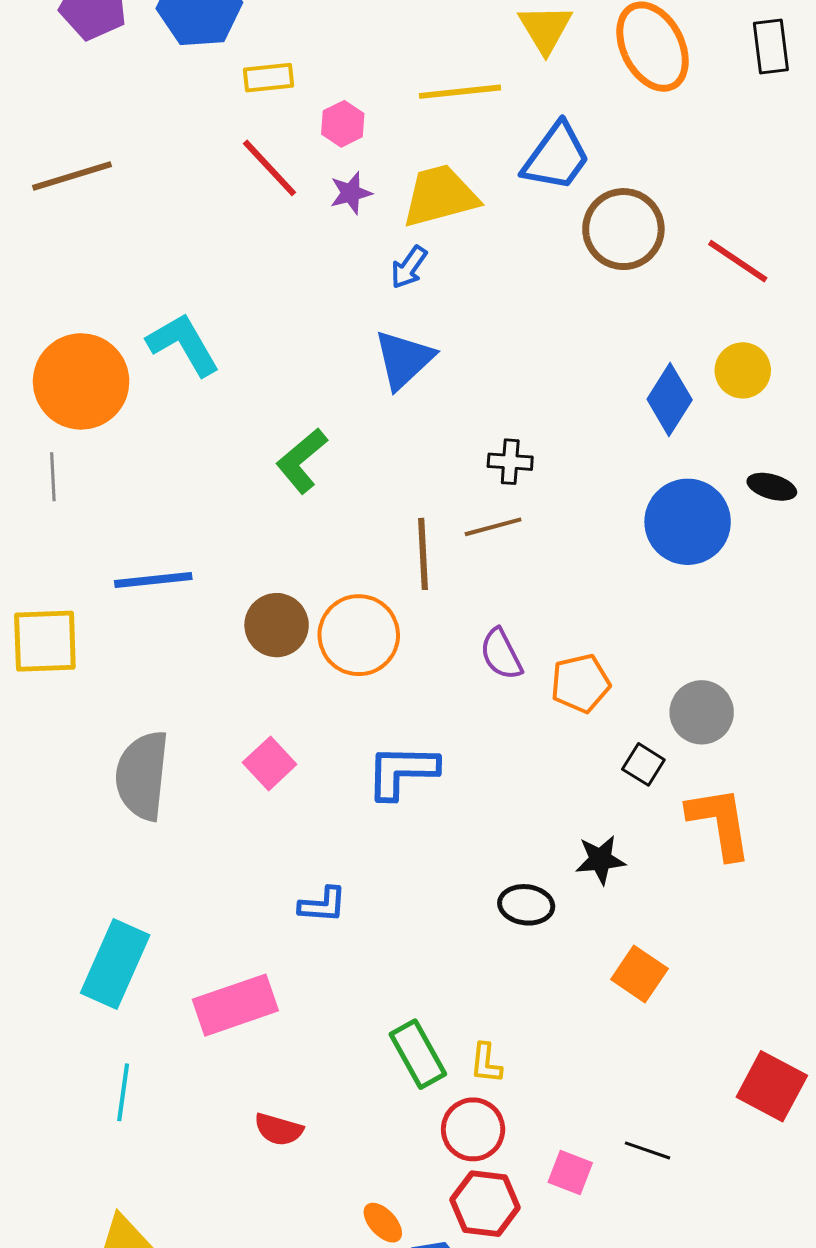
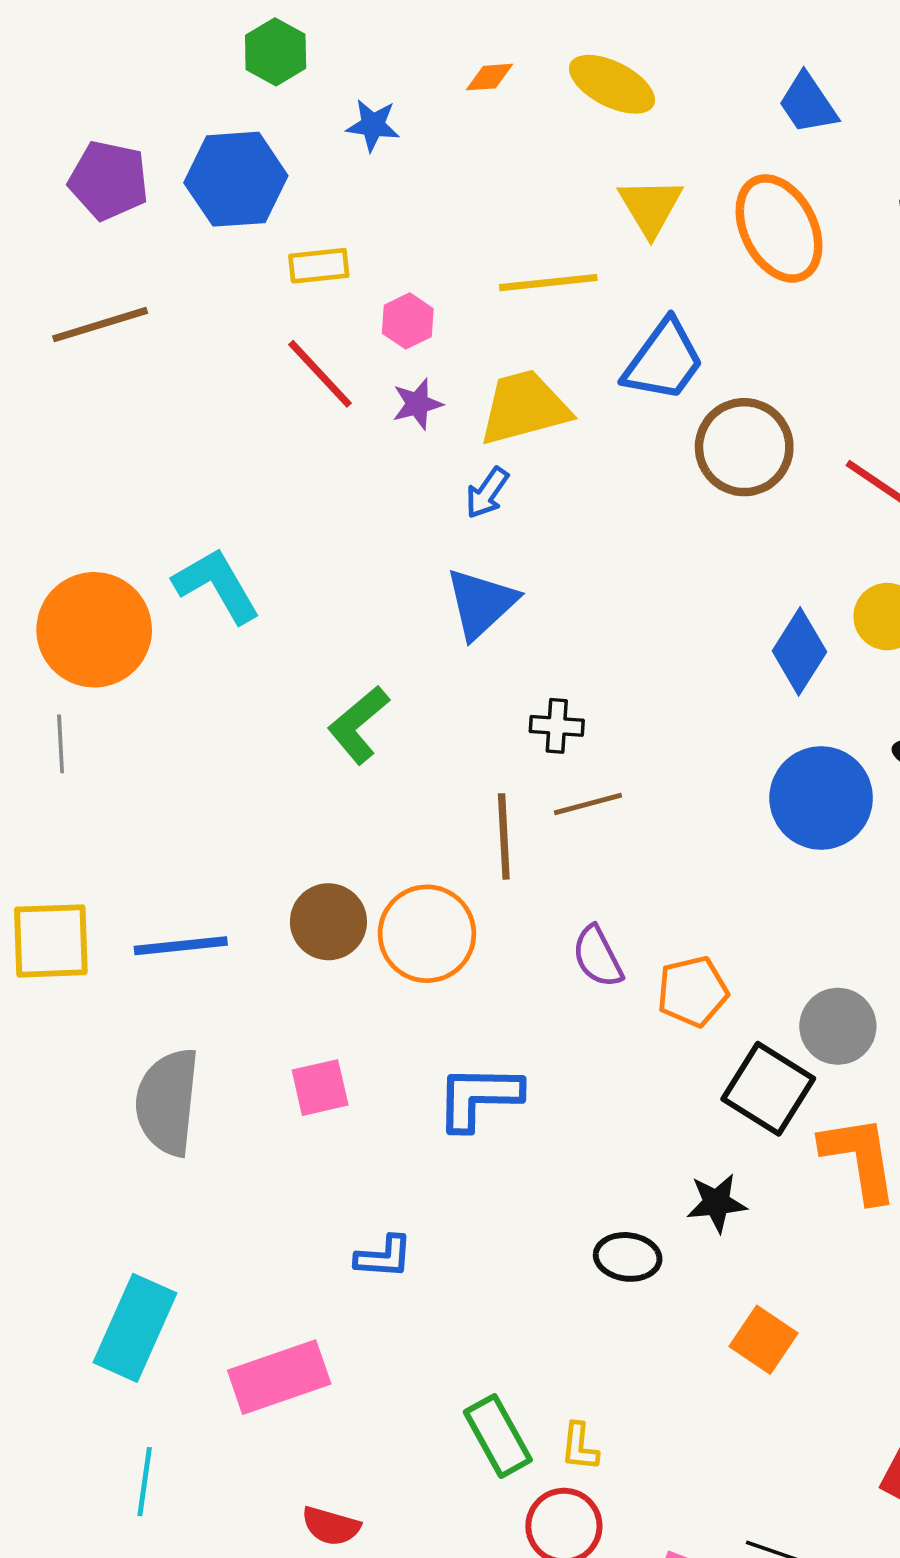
brown line: (72, 176) -> (100, 325), moved
black cross: (510, 462) -> (557, 726), moved
blue line: (153, 580) -> (181, 946), moved
pink square: (270, 763) -> (320, 1088), turned 30
black square: (643, 764) -> (768, 1089), size x1.8

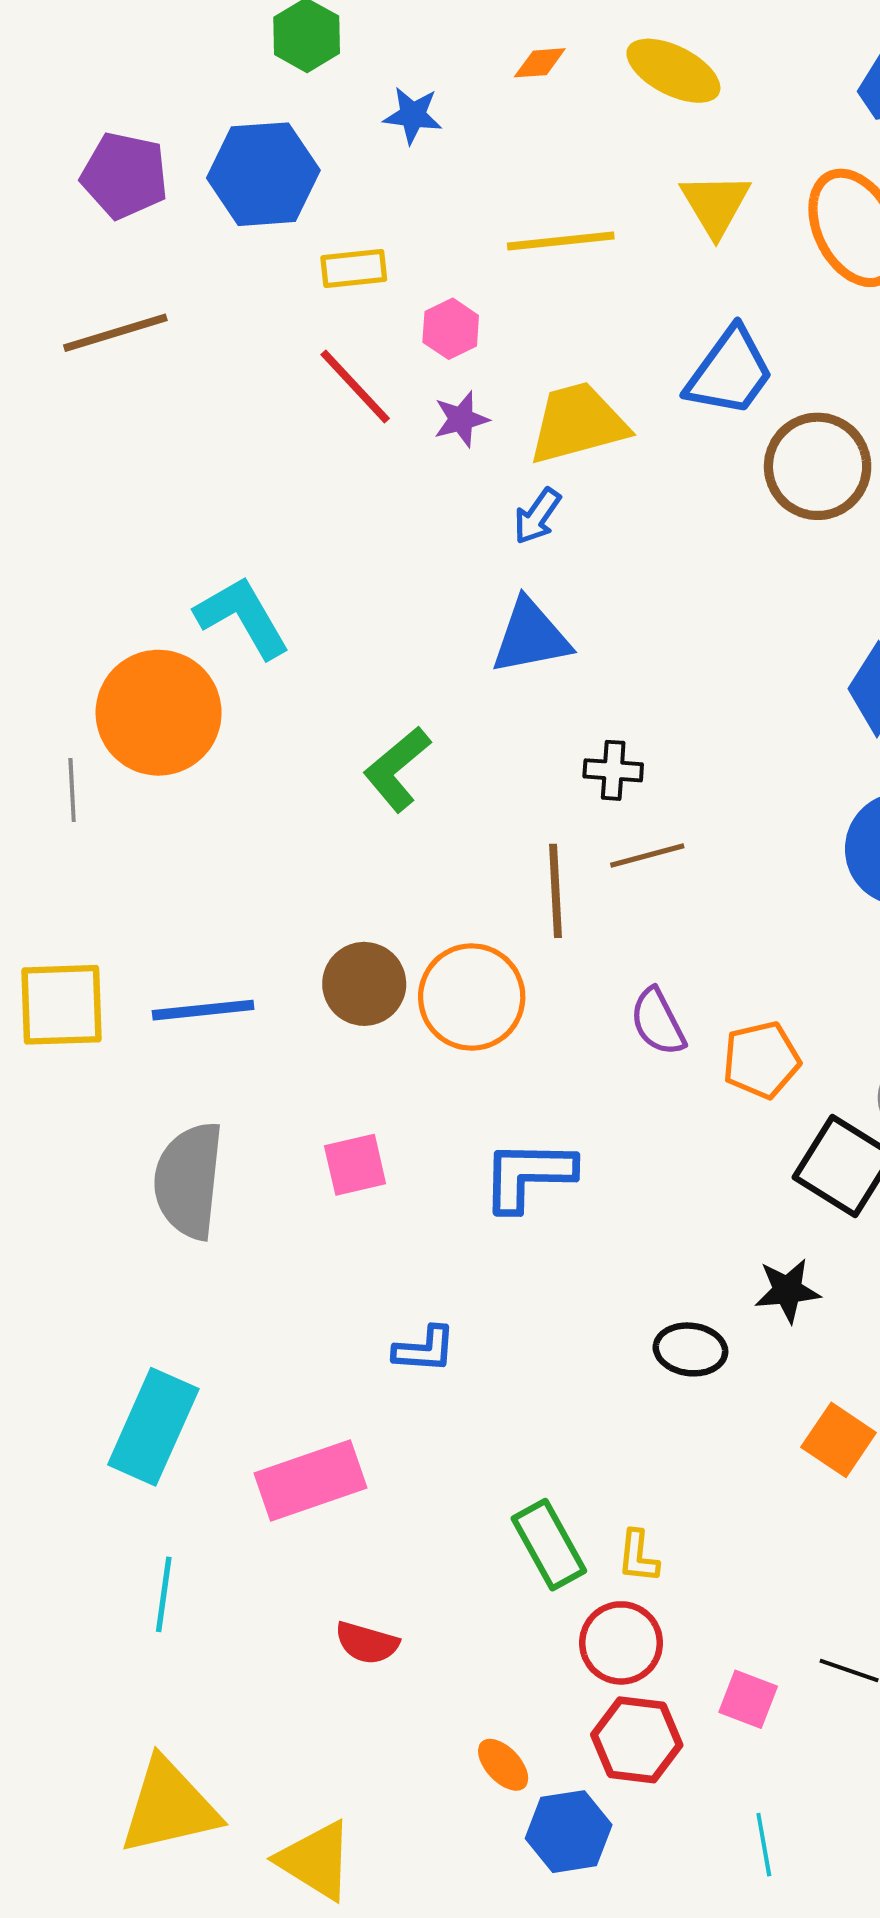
yellow line: (548, 283) -> (561, 241), moved
blue triangle: (481, 603) -> (531, 637), turned 32
orange circle: (94, 630) -> (159, 713), moved

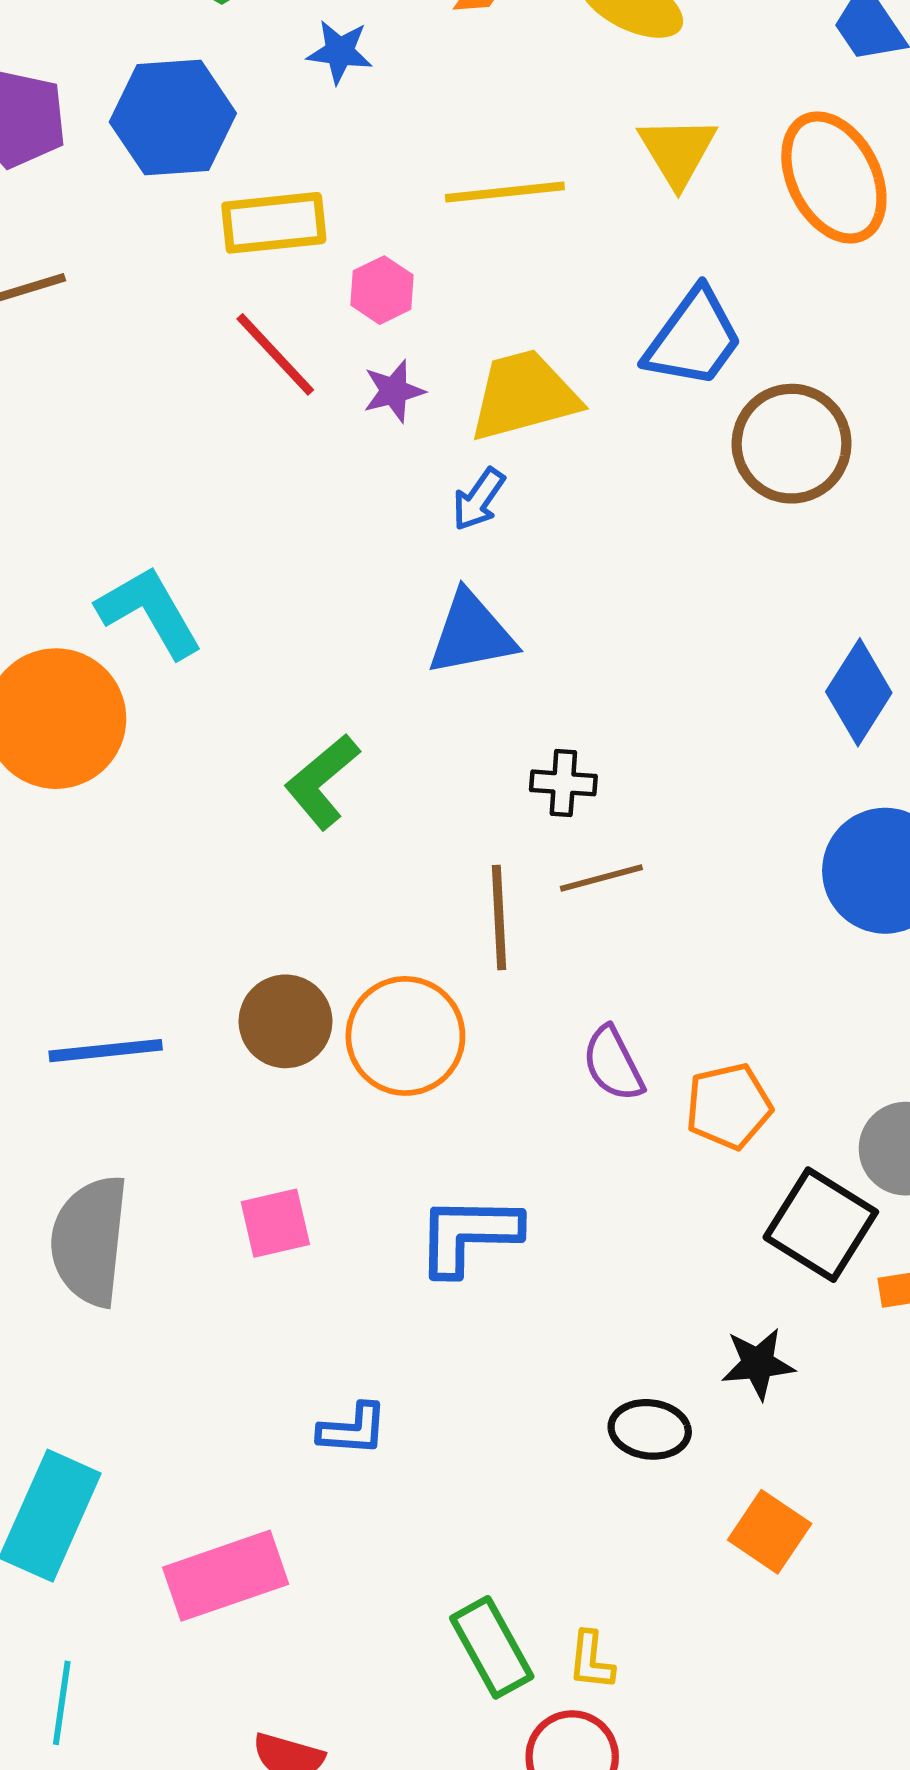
yellow rectangle: (354, 269) -> (274, 223), size x1.4
orange square: (839, 1440) -> (770, 1532), moved

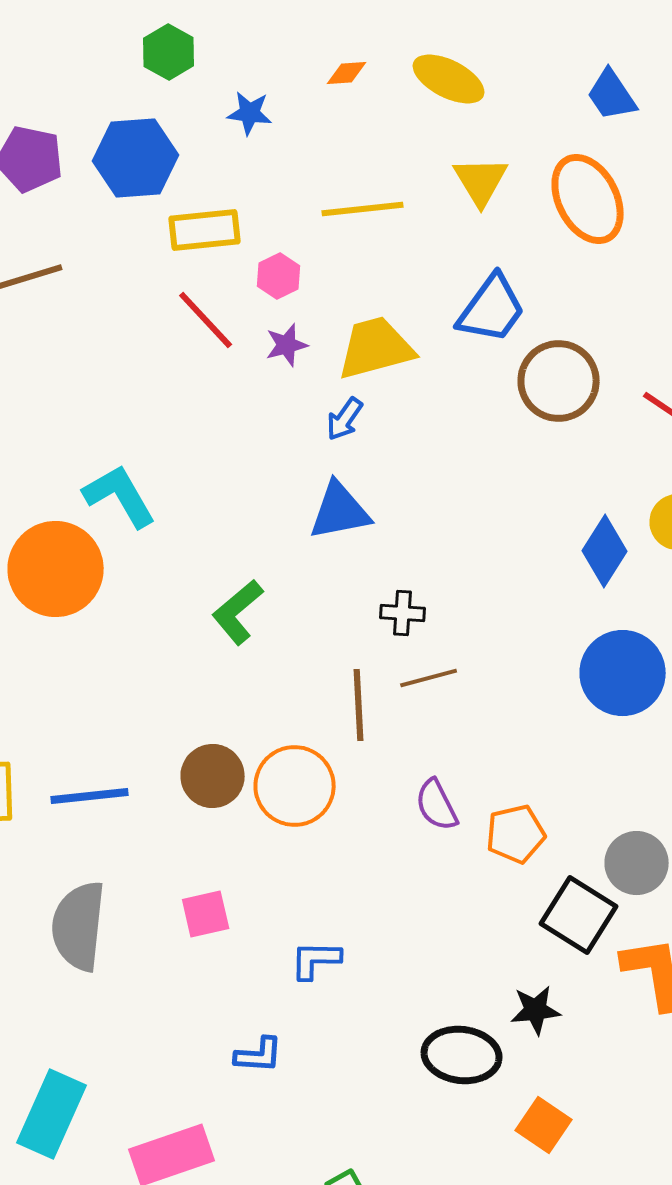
blue L-shape: (468, 1235) -> (316, 960), moved, size x0.7
black ellipse: (650, 1429) -> (462, 1055), size x1.4

